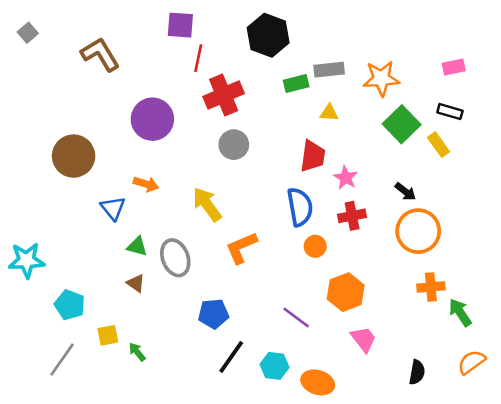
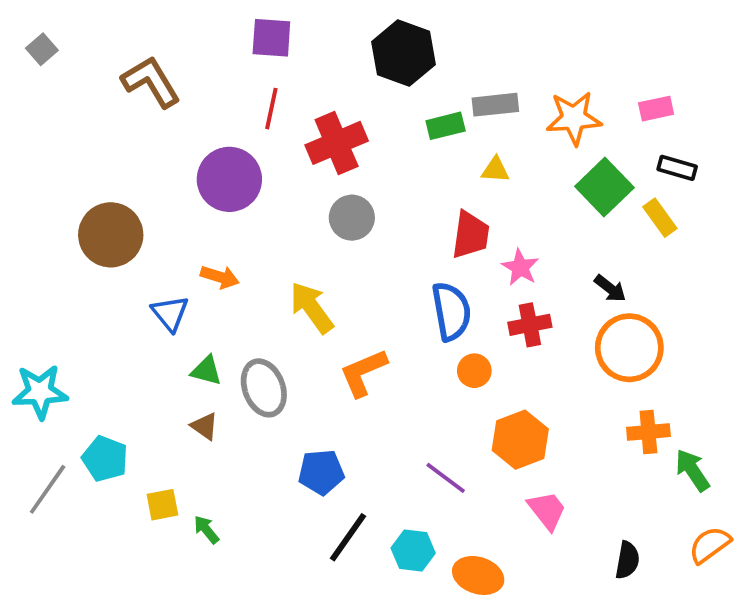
red line: (198, 58) -> (271, 109), moved
pink rectangle: (454, 67) -> (656, 109), moved
gray line: (62, 360) -> (48, 489), moved

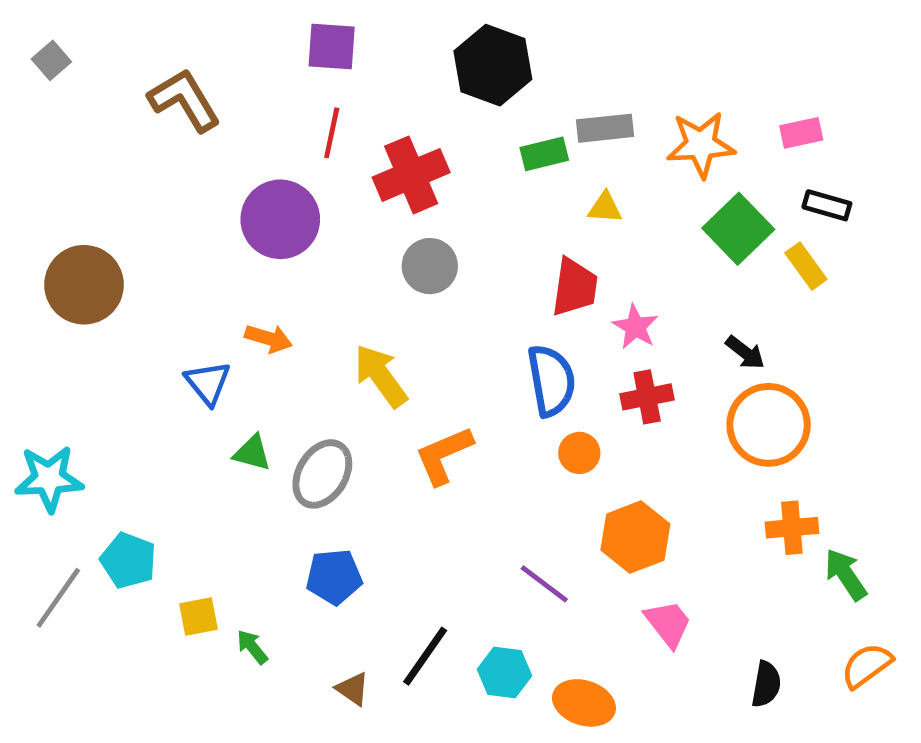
brown circle: (111, 235) -> (84, 285), moved
gray ellipse: (264, 388) -> (322, 474), turned 52
brown triangle: (204, 426) -> (353, 689), moved
blue pentagon: (321, 472) -> (334, 577), moved

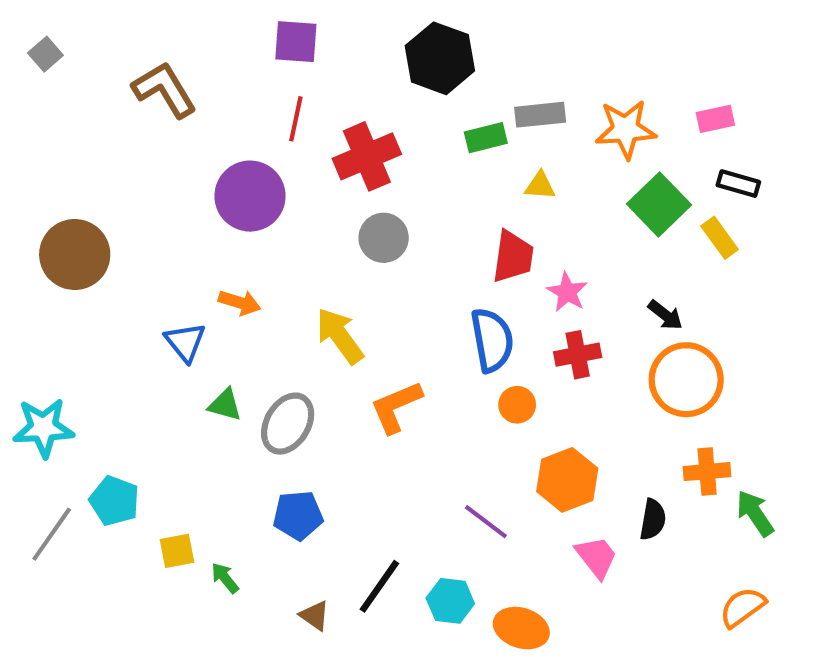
orange semicircle: (867, 666) -> (743, 607), moved
black semicircle: (766, 684) -> (653, 520), moved

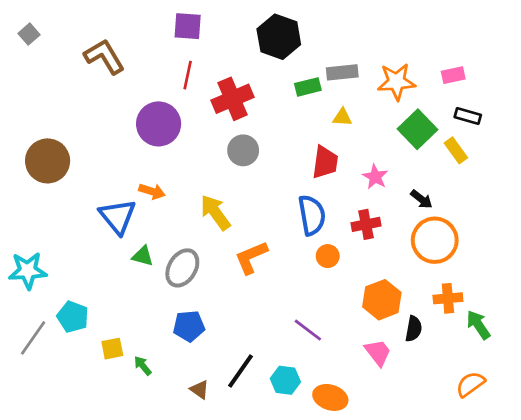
pink star: (567, 292) -> (375, 177), moved
blue triangle: (185, 342) -> (118, 216), size x1.4
orange hexagon: (567, 480) -> (382, 300), moved

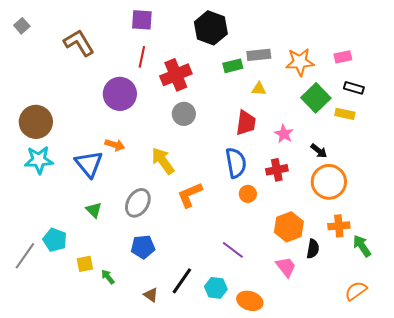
yellow rectangle: (456, 150) -> (345, 114), turned -42
green triangle: (143, 256) -> (94, 210), moved, turned 30
cyan star: (28, 271) -> (39, 160), moved

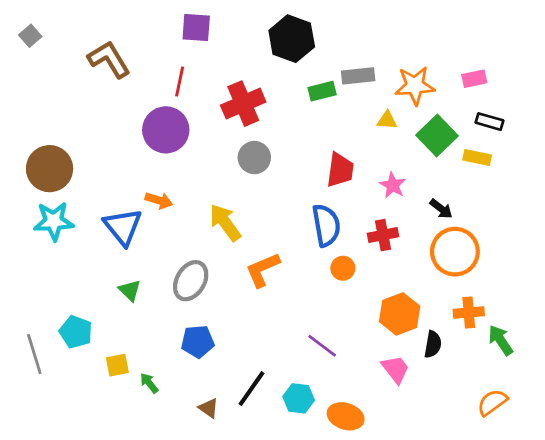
red line: (142, 57) -> (180, 81), moved
yellow triangle: (259, 89) -> (387, 120), moved
gray line: (25, 256) -> (34, 354), turned -52

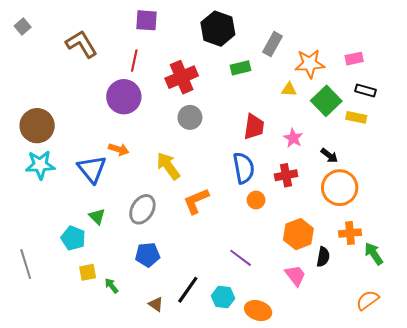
gray rectangle: (358, 76) -> (273, 44), moved, turned -55
cyan pentagon: (76, 332) -> (73, 238), moved

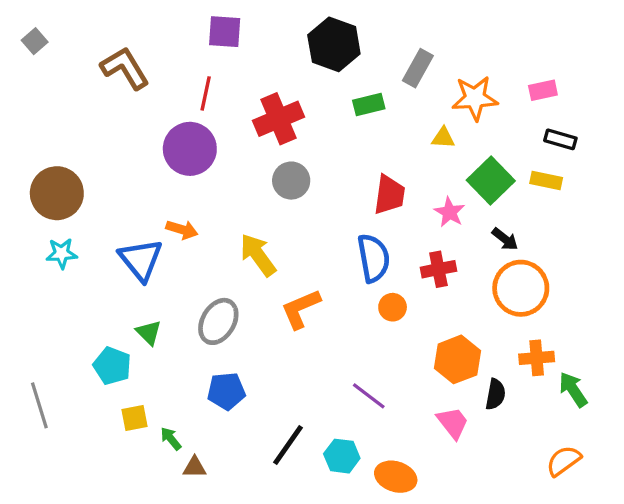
green square: (326, 101) -> (491, 181), moved
cyan star: (40, 165) -> (62, 253), size x0.7
brown triangle: (156, 304) -> (195, 467), moved, turned -35

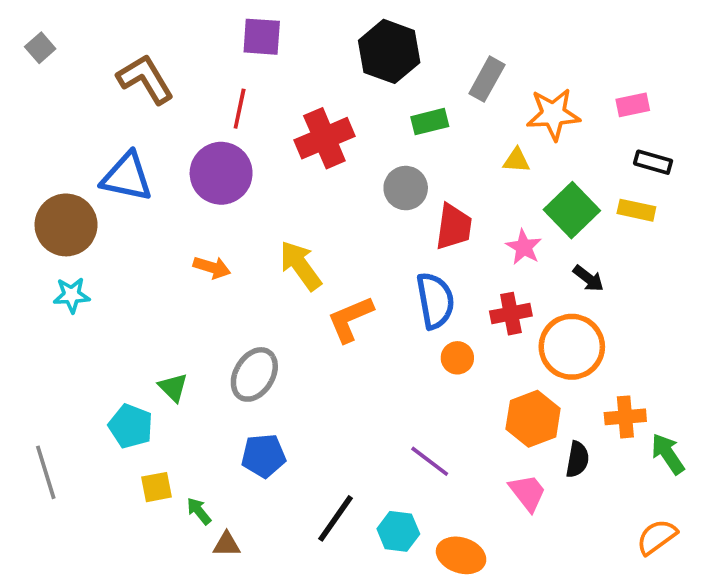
gray circle: (291, 181) -> (406, 188), moved
yellow arrow: (258, 255) -> (300, 266), moved
blue triangle: (141, 260) -> (127, 177), moved, turned -39
orange circle: (521, 288) -> (572, 347), moved
orange L-shape: (301, 309) -> (350, 319), moved

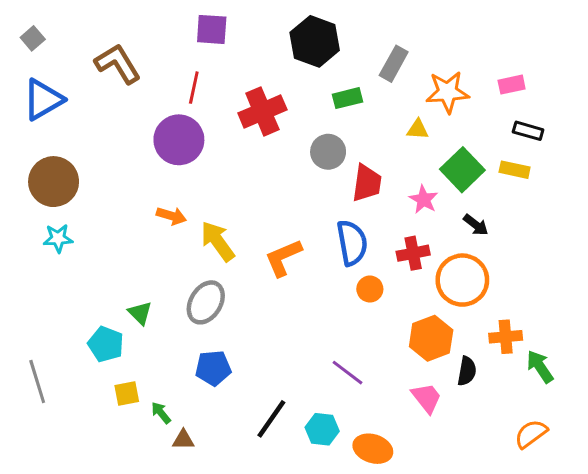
blue triangle: (127, 177) -> (43, 100), moved, turned -42
yellow arrow: (300, 266) -> (218, 241), moved

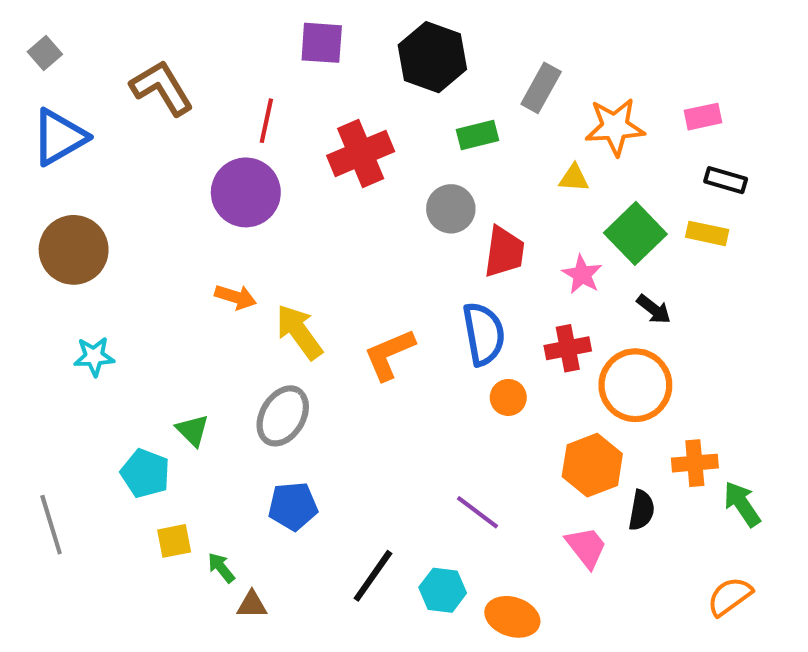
purple square: (212, 29) -> (322, 43), moved
cyan star: (58, 238) -> (94, 356), moved

